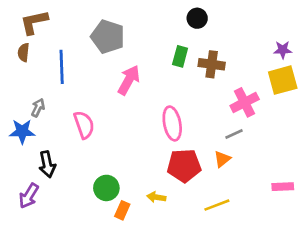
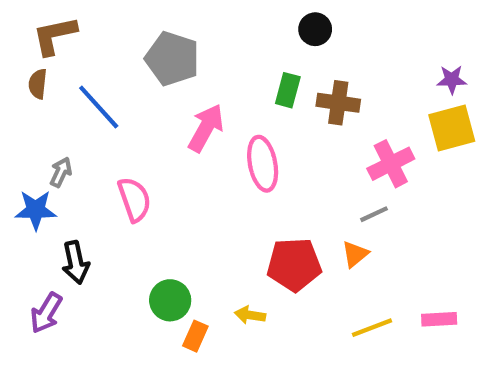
blue line: (62, 67) -> (99, 107), turned -40
pink ellipse: (172, 123) -> (263, 164), moved
pink rectangle: (283, 187) -> (439, 319), moved
yellow line: (217, 205) -> (372, 328), moved

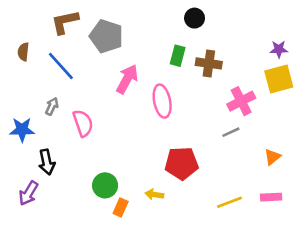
brown L-shape: (55, 36) -> (65, 22), moved
gray arrow: (61, 172) -> (52, 106), moved
orange triangle: (355, 254) -> (272, 157), moved

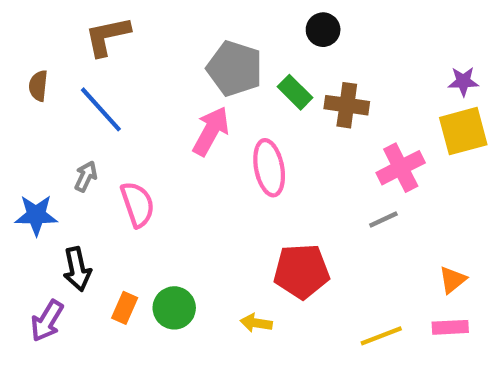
gray pentagon: (106, 36) -> (235, 68), moved
green rectangle: (178, 56) -> (295, 92), turned -60
orange triangle: (272, 157) -> (452, 280), moved
orange rectangle: (121, 207) -> (125, 308), moved

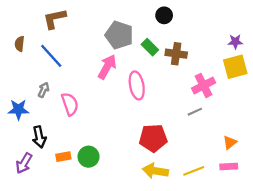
orange rectangle: (125, 308) -> (63, 157), turned 56
yellow arrow: (256, 323) -> (155, 171), moved, size x1.6

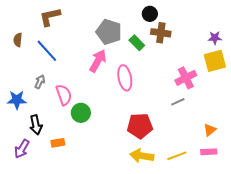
brown cross: (176, 54) -> (161, 33), moved
green circle: (89, 157) -> (81, 113), moved

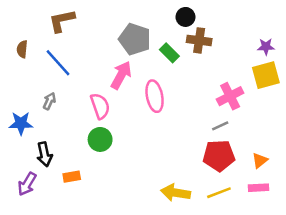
pink semicircle: (64, 95) -> (100, 106), moved
red pentagon: (140, 126) -> (219, 156), moved

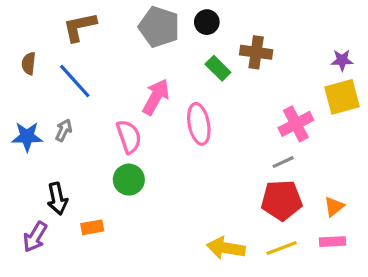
black circle: (185, 17) -> (207, 22), moved
gray pentagon: (135, 39) -> (159, 27), moved
blue star: (21, 123) -> (27, 137), moved

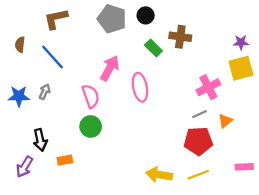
orange triangle: (334, 207) -> (225, 121), moved
pink rectangle: (332, 242) -> (244, 167), moved

